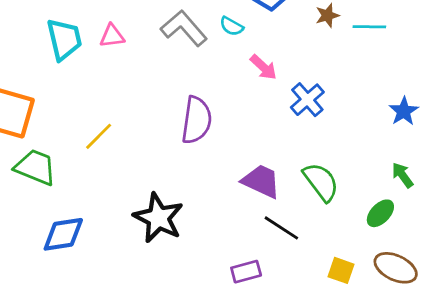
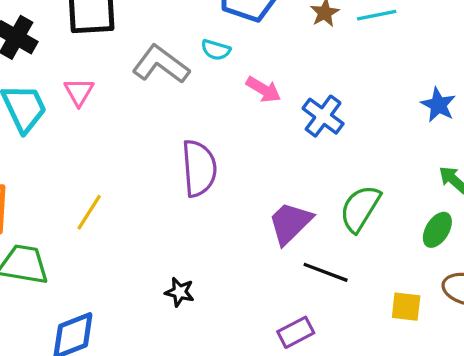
pink triangle: (112, 36) -> (79, 92), turned -40
purple trapezoid: (261, 181) -> (290, 223), turned -57
green semicircle: (321, 182) -> (360, 209), turned -99
black star: (158, 218) -> (180, 292), size x0.5

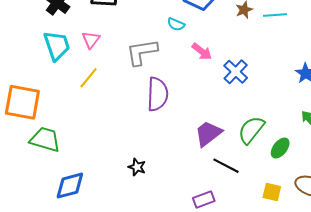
gray L-shape: (161, 64) -> (142, 52), moved, turned -52
yellow line: (89, 212) -> (89, 78), moved
green ellipse: (437, 230) -> (280, 148), moved

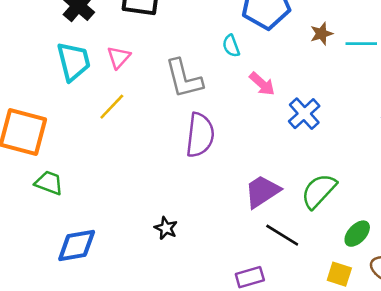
cyan semicircle: (176, 24) -> (231, 46), turned 42
gray L-shape: (142, 52) -> (184, 79), turned -100
green trapezoid: (45, 139) -> (49, 183), size x0.7
green ellipse: (280, 148) -> (357, 234), moved

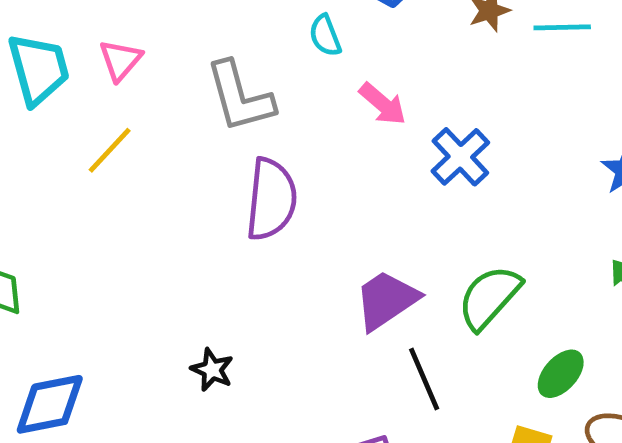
black line: (282, 235) -> (424, 379), turned 36

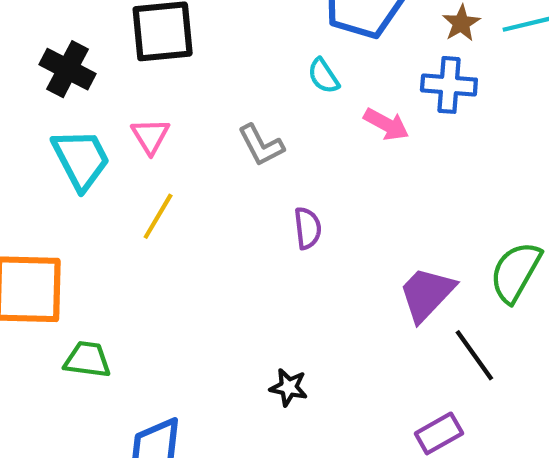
gray L-shape: (240, 97) -> (261, 145), size x0.7
blue cross: (460, 157) -> (449, 85), moved, turned -30
purple semicircle: (271, 199) -> (308, 228), size x0.6

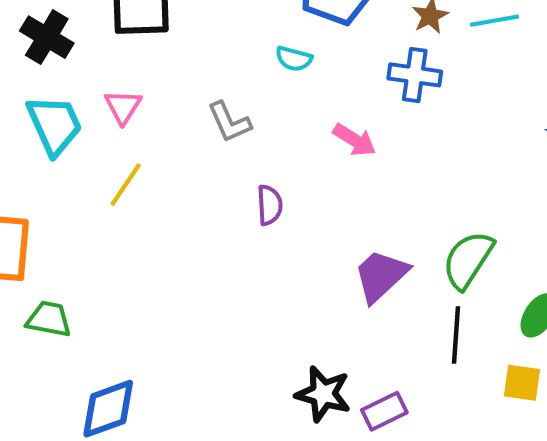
cyan semicircle: (323, 76) -> (294, 59), turned -45
pink arrow: (386, 124) -> (354, 140), moved
black line: (474, 355) -> (456, 335), moved, turned 36
black star: (289, 387) -> (323, 394), moved, size x1.5

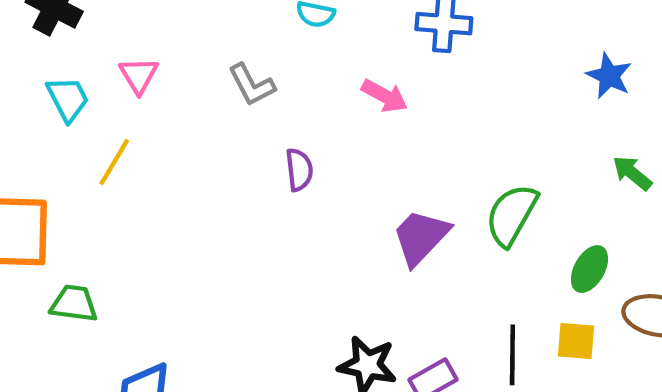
cyan trapezoid: (54, 125) -> (68, 99), size x0.7
yellow line: (126, 185) -> (114, 162), moved
black line: (456, 335) -> (512, 355), moved

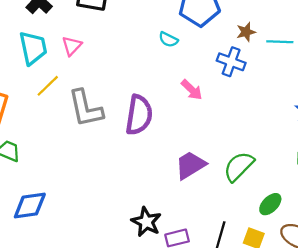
gray L-shape: (252, 85) -> (86, 108), moved, size x1.6
cyan trapezoid: (68, 99) -> (33, 48), size x1.4
purple semicircle: (299, 170) -> (139, 115), size x1.8

